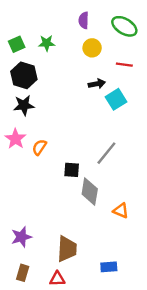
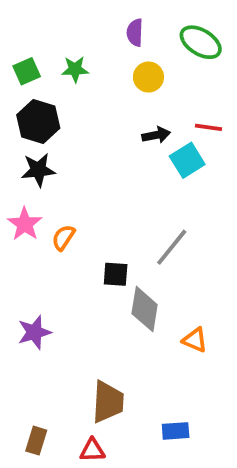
red line: (124, 65) -> (208, 127), moved
purple star: (21, 237) -> (34, 332), moved

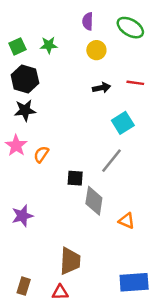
cyan square: (187, 160) -> (123, 123), moved
blue rectangle: (176, 431) -> (134, 282), moved, size x1.6

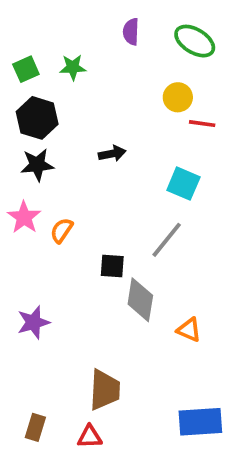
yellow circle: (96, 50) -> (178, 97), moved
black arrow: (101, 88) -> (112, 154), moved
cyan square: (123, 123) -> (183, 184), turned -35

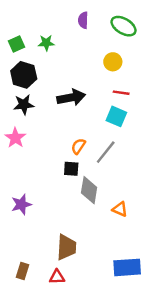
red line: (202, 124) -> (121, 93), moved
black arrow: (112, 154) -> (71, 97), size x1.6
orange semicircle: (62, 230) -> (78, 146), moved

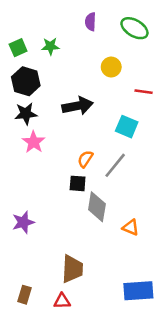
yellow circle: (113, 62) -> (111, 67), moved
red line: (121, 93) -> (144, 92), moved
pink star: (15, 138) -> (34, 142), moved

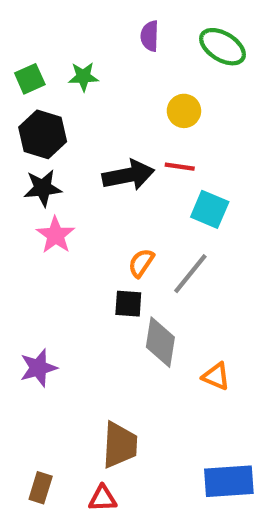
red line: (144, 92) -> (180, 167), moved

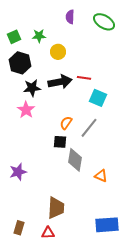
yellow circle: (184, 111) -> (58, 52), moved
black star: (43, 188) -> (32, 88), moved

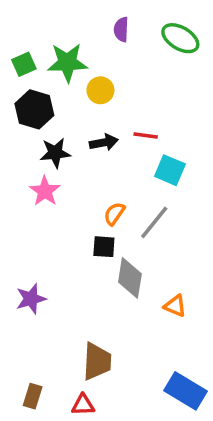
green star: (39, 36) -> (67, 63), size x1.6
black arrow: (60, 82) -> (104, 142), size x0.7
blue rectangle: (107, 225) -> (186, 391), turned 35

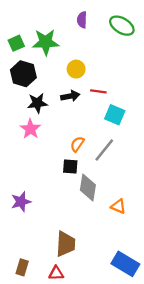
yellow circle: (100, 90) -> (76, 69), moved

